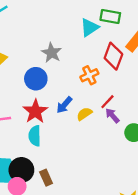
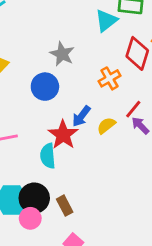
red star: (35, 111) -> (63, 135), moved

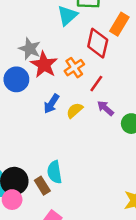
red line: (133, 109) -> (96, 84), moved
red star: (63, 135) -> (44, 65), moved
cyan semicircle: (48, 156) -> (54, 172), moved

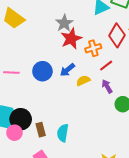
blue circle: (16, 79) -> (42, 71), moved
cyan semicircle: (54, 172) -> (63, 133), moved

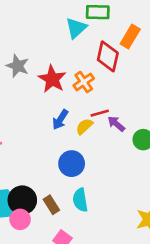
gray star: (64, 23) -> (18, 66), moved
red line: (106, 66) -> (100, 113), moved, turned 40
blue circle: (42, 71) -> (72, 164), moved

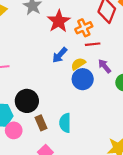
red line: (100, 113) -> (93, 44), moved
blue circle: (72, 164) -> (83, 79), moved
black circle: (22, 200) -> (27, 101), moved

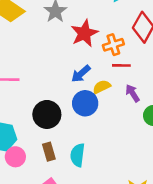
blue circle: (83, 79) -> (85, 103), moved
black circle: (27, 101) -> (47, 114), moved

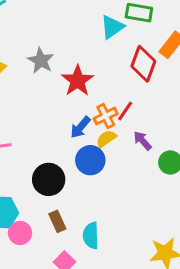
orange cross: (113, 45) -> (106, 116), moved
red line: (121, 65) -> (125, 111), turned -48
cyan semicircle: (78, 155) -> (91, 236), moved

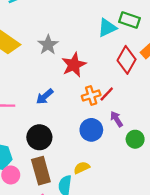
blue arrow: (80, 127) -> (45, 97), moved
yellow semicircle: (106, 139) -> (82, 168), moved
blue circle: (90, 160) -> (91, 130), moved
brown rectangle: (57, 221) -> (41, 171), size x1.6

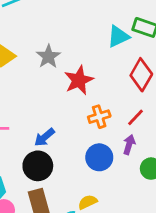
red line: (107, 94) -> (136, 117), moved
blue arrow: (45, 97) -> (44, 137), moved
purple arrow: (116, 119) -> (129, 145), turned 49

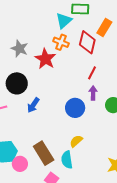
orange cross: (99, 117) -> (61, 42), moved, turned -35
black circle: (38, 166) -> (17, 83), moved

